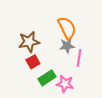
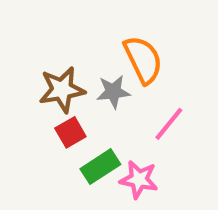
gray star: (67, 46) -> (113, 92), moved
pink line: (79, 58) -> (169, 124), turned 30

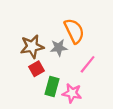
green rectangle: (100, 167) -> (52, 87), turned -42

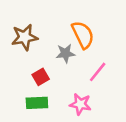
brown star: (32, 47) -> (25, 37), moved
green rectangle: (52, 87) -> (37, 103), moved, turned 72

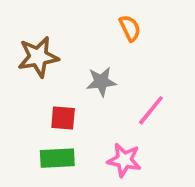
orange semicircle: (83, 35) -> (130, 28), moved, size x0.6
red square: (41, 77) -> (63, 118), turned 35

